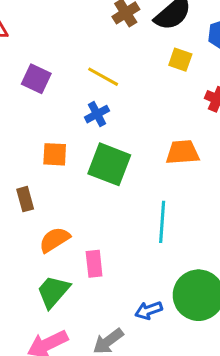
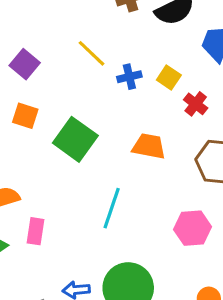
yellow square: (180, 60) -> (169, 77), moved
purple square: (36, 79) -> (25, 64), moved
blue cross: (97, 114) -> (129, 77), moved

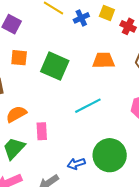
cyan line: (112, 208) -> (88, 106), turned 56

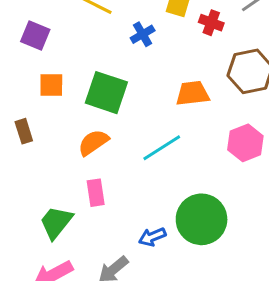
blue cross: (81, 18) -> (143, 34), moved
orange trapezoid: (104, 60) -> (192, 93), moved
orange semicircle: (16, 114) -> (93, 142), moved

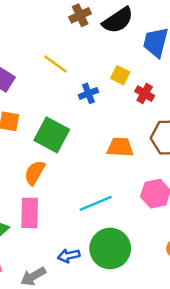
orange semicircle: (93, 142) -> (35, 173), turned -35
cyan line: (162, 148) -> (96, 203), moved
pink rectangle: (96, 193) -> (30, 213), size x1.4

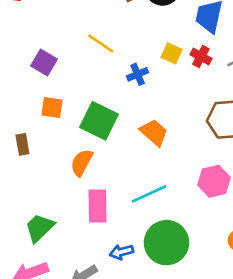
red cross: (145, 94) -> (201, 56), moved
orange trapezoid: (120, 147) -> (154, 132), moved, turned 40
pink rectangle: (30, 213) -> (98, 206), moved

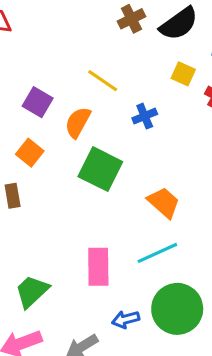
yellow square: (172, 53) -> (183, 74), moved
orange square: (52, 108) -> (30, 153), moved, turned 30
orange trapezoid: (154, 132) -> (164, 202), moved
orange semicircle: (82, 163) -> (78, 122), moved

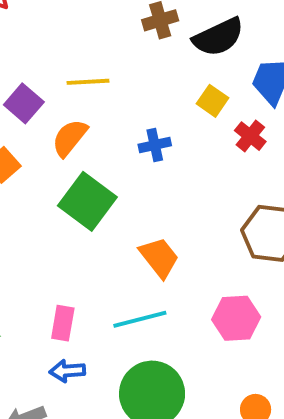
yellow line: (103, 81) -> (88, 82), moved, turned -48
pink rectangle: (98, 267) -> (63, 323), size x0.7
blue arrow: (126, 319) -> (67, 371), moved

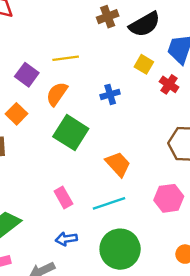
pink rectangle: (63, 323) -> (63, 197), moved, turned -35

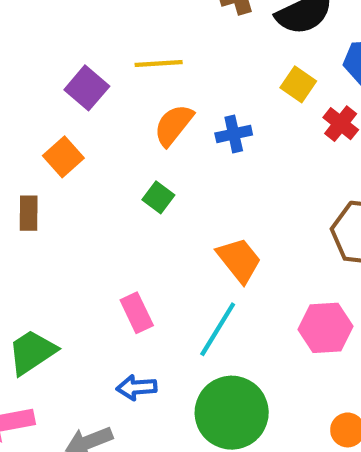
orange semicircle: (57, 94) -> (174, 125), moved
green square: (71, 133) -> (158, 197), size x0.5
cyan line: (109, 203) -> (218, 329), turned -44

